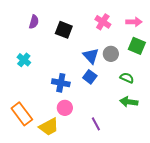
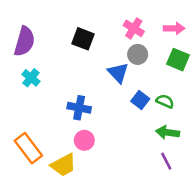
purple semicircle: (34, 22) -> (24, 41), moved, size x1.6
gray circle: (111, 54) -> (138, 54), moved
blue square: (90, 77) -> (140, 100), moved
purple line: (96, 124) -> (166, 161), moved

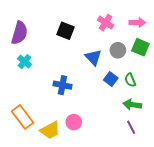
gray circle: (138, 54) -> (118, 50), moved
green semicircle: (165, 101) -> (130, 80), turned -136
pink circle: (84, 140) -> (74, 122), moved

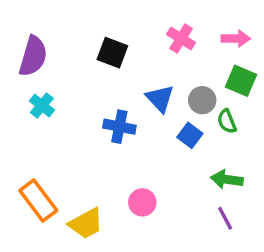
gray circle: (118, 50) -> (202, 100), moved
green semicircle: (130, 80) -> (227, 121), moved
blue cross: (62, 85) -> (119, 127), moved
pink circle: (74, 122) -> (142, 202), moved

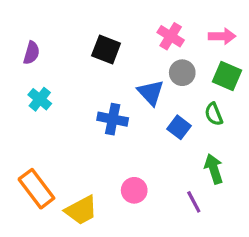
purple semicircle: (33, 56) -> (31, 53), size x0.6
gray circle: (202, 100) -> (182, 73), moved
green arrow: (227, 179) -> (214, 169), turned 64
purple line: (225, 218) -> (194, 202), moved

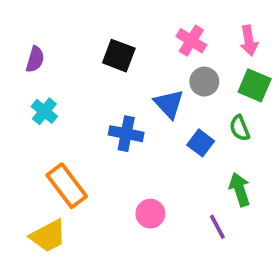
pink arrow: (222, 36) -> (249, 41), turned 80
orange rectangle: (36, 189) -> (67, 186), moved
yellow trapezoid: (81, 210) -> (48, 236), moved

